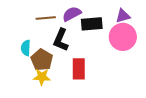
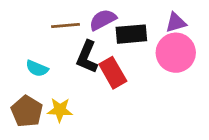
cyan semicircle: (26, 48) -> (37, 68), turned -70
brown pentagon: (42, 60) -> (27, 111), moved
red rectangle: (79, 69) -> (113, 73), moved, turned -30

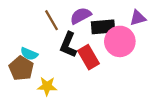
brown line: (66, 25) -> (52, 20), turned 65
pink circle: (176, 53) -> (120, 41), moved
brown pentagon: (27, 111) -> (21, 68), moved

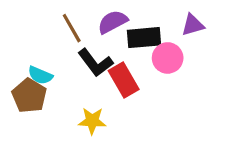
pink circle: (120, 41) -> (168, 58), size x0.7
black L-shape: (68, 45) -> (95, 63), turned -60
yellow star: (47, 86) -> (92, 121), moved

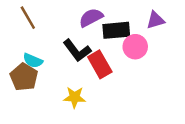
brown line: (72, 28) -> (28, 18), moved

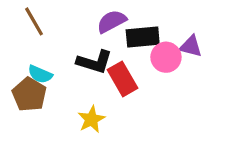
purple triangle: (155, 20) -> (191, 46), moved, turned 30
black L-shape: (77, 50) -> (95, 62), turned -36
yellow star: (75, 97) -> (91, 119), turned -30

